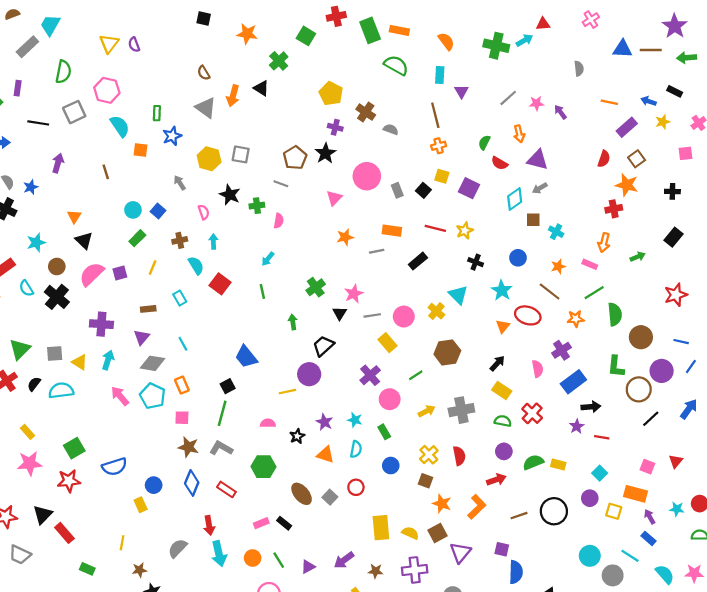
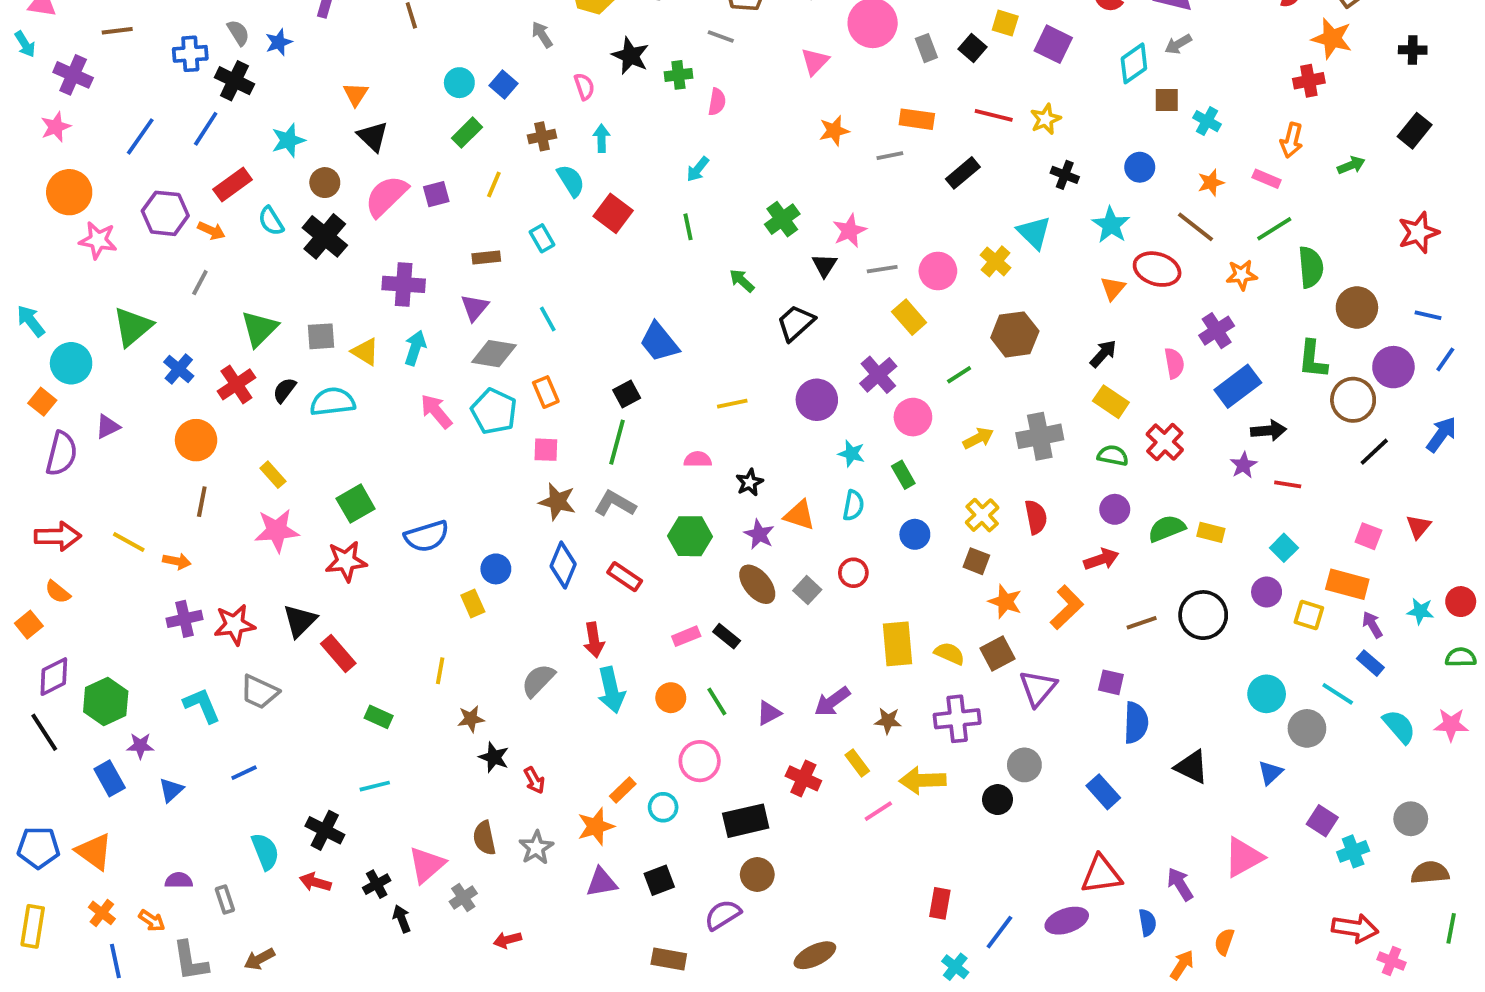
green arrow: (293, 322) -> (742, 281), turned -40
purple circle: (309, 374) -> (817, 400), moved
purple star: (324, 422) -> (759, 534), moved

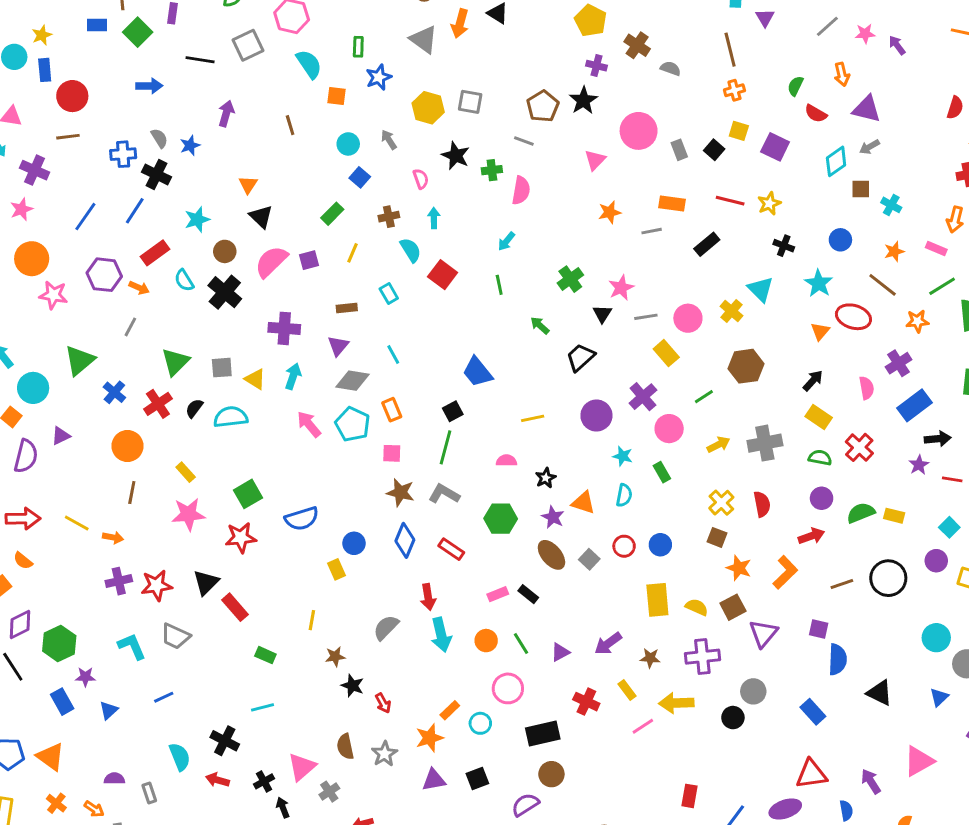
cyan circle: (459, 83) -> (348, 144), moved
pink semicircle: (717, 102) -> (521, 190), size x1.4
blue circle: (915, 534) -> (660, 545), moved

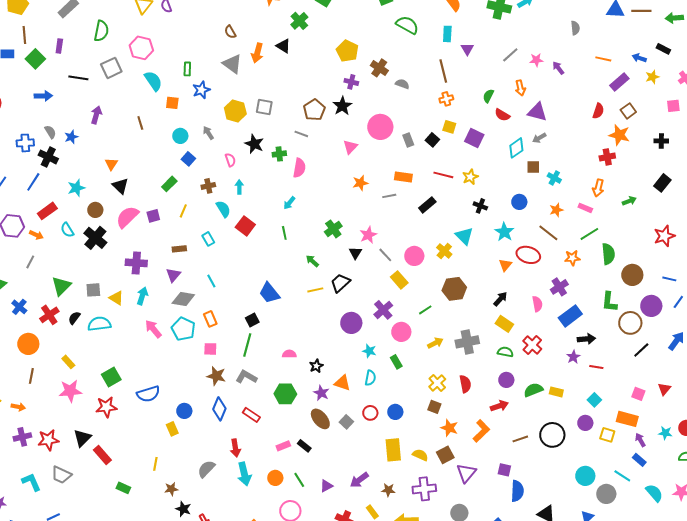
gray line: (646, 317) -> (385, 255), turned 56
yellow line: (533, 418) -> (315, 290), moved

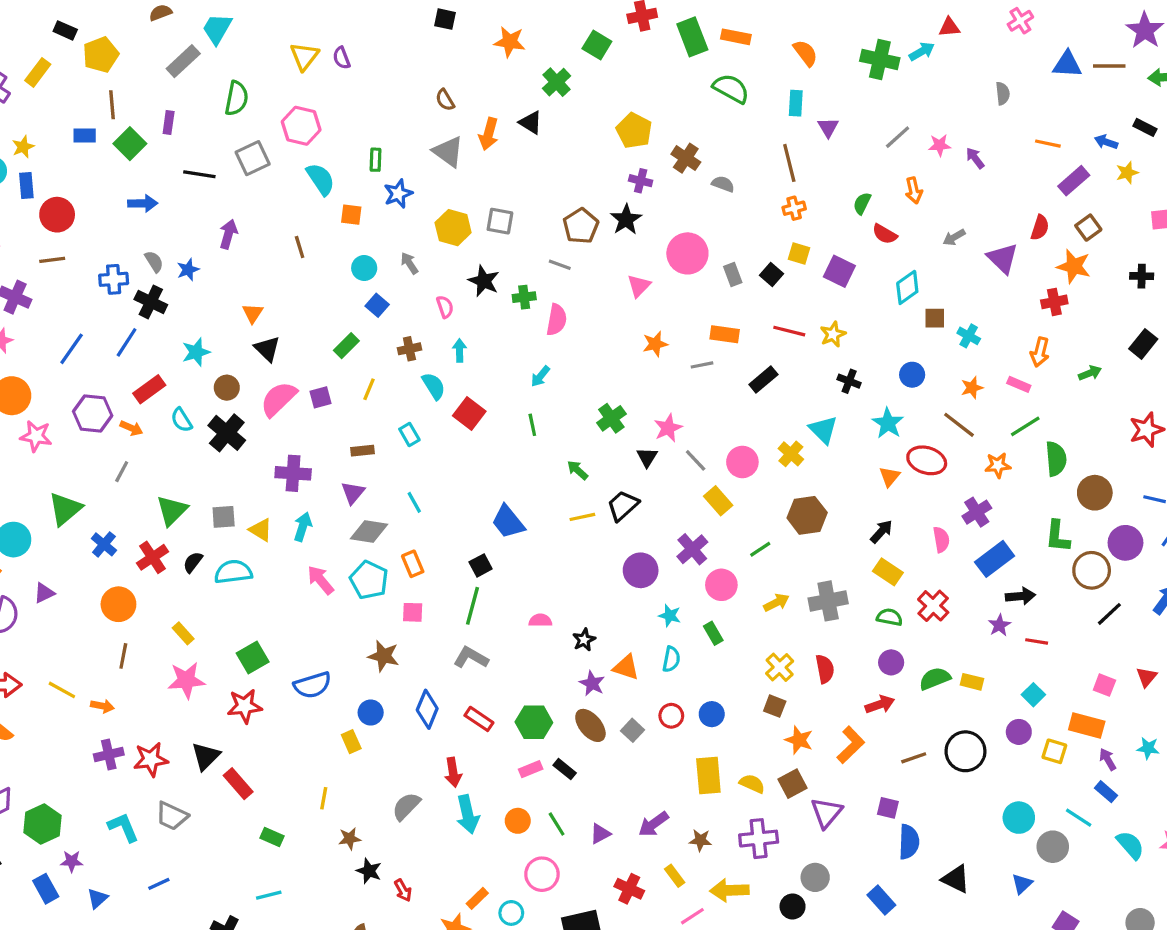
purple triangle: (537, 112) -> (1003, 258), moved, turned 30
gray arrow: (539, 138) -> (954, 237), moved
brown star: (216, 376) -> (384, 656), moved
green hexagon: (285, 394) -> (534, 722), moved

